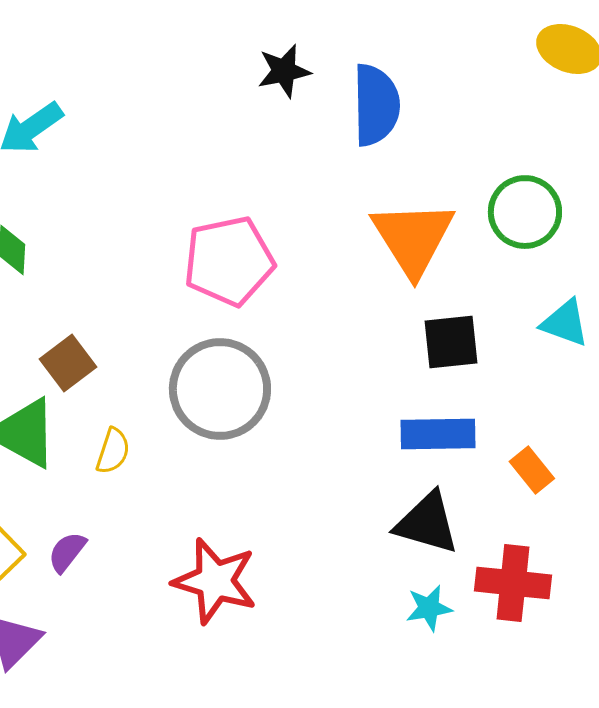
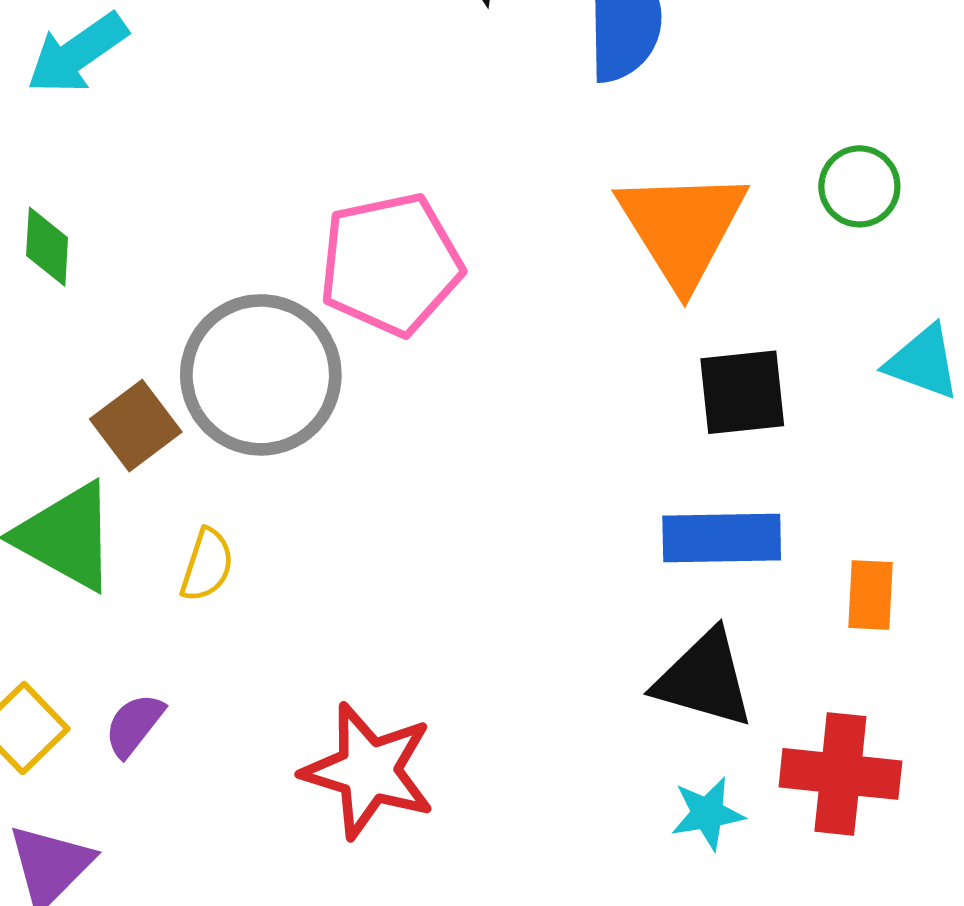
green circle: (525, 212) -> (859, 186), size x0.7
gray circle: (220, 389) -> (261, 375), moved
orange rectangle: (532, 470) -> (871, 595), turned 42

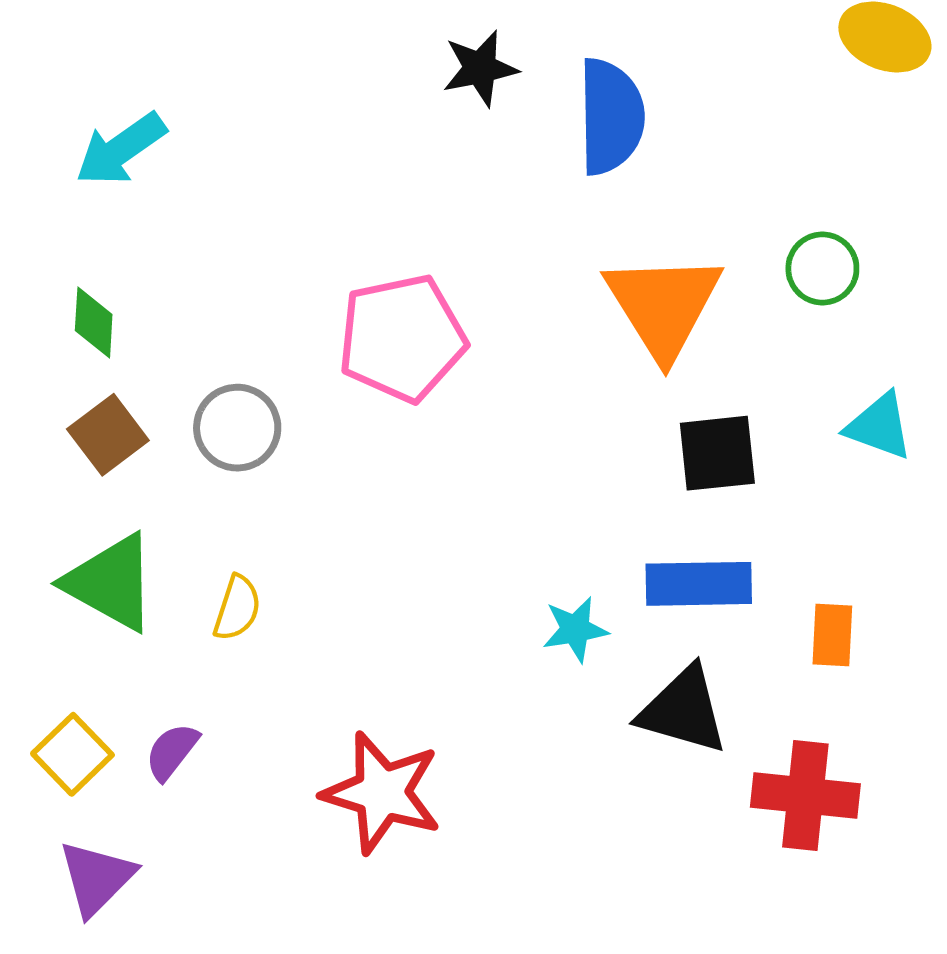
gray circle: (261, 375) -> (237, 428), moved, size x0.6
brown square: (136, 426) -> (108, 435), moved
cyan star: (707, 814) -> (575, 629), moved

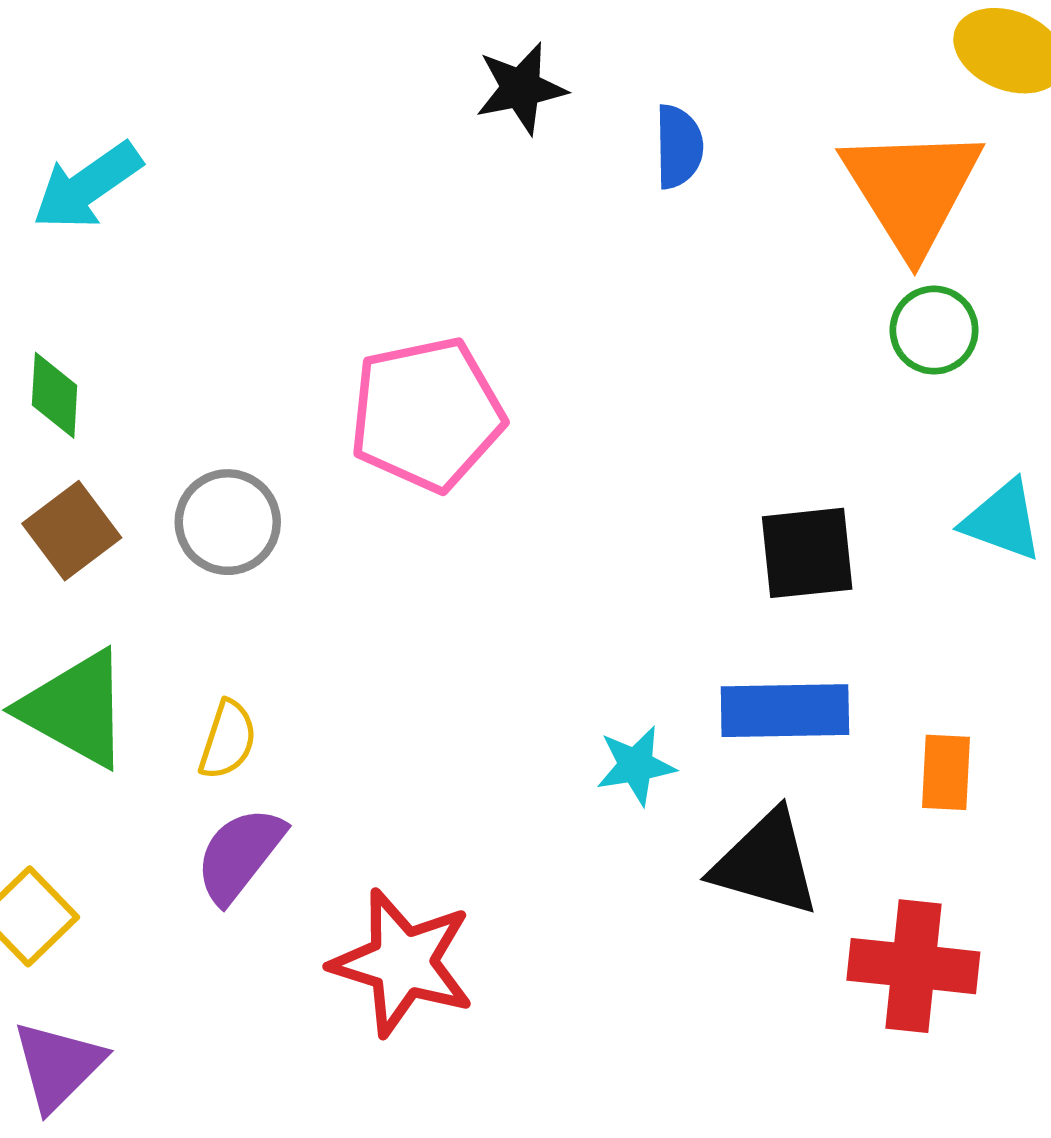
blue semicircle: (611, 117) -> (679, 147), size x0.6
orange triangle: (663, 305) -> (912, 190), moved
purple semicircle: (172, 751) -> (240, 855), moved, size x1.4

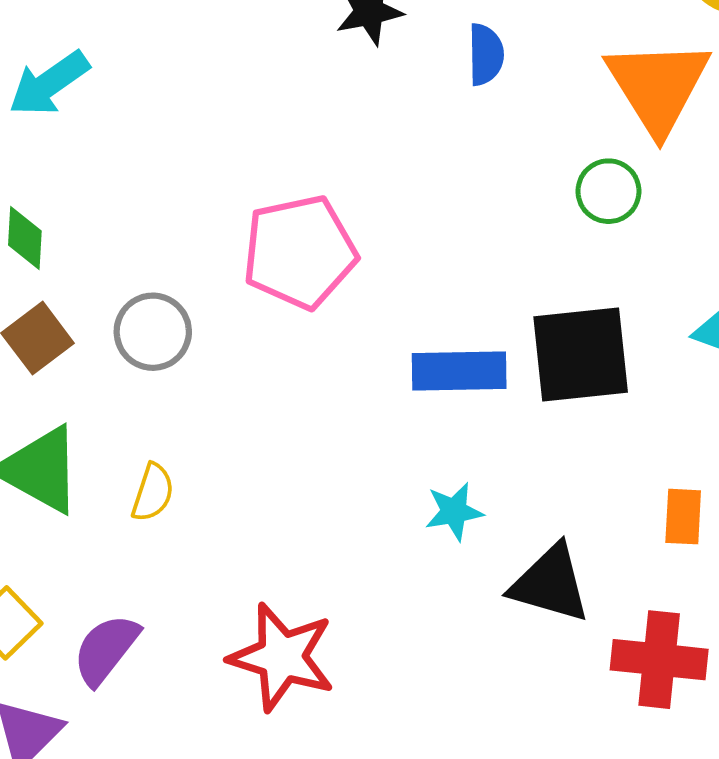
green circle: (934, 330) -> (608, 191), moved
black square: (807, 553) -> (581, 354), size x1.4
blue rectangle: (785, 711) -> (459, 371), moved
purple semicircle: (240, 855) -> (106, 649), moved

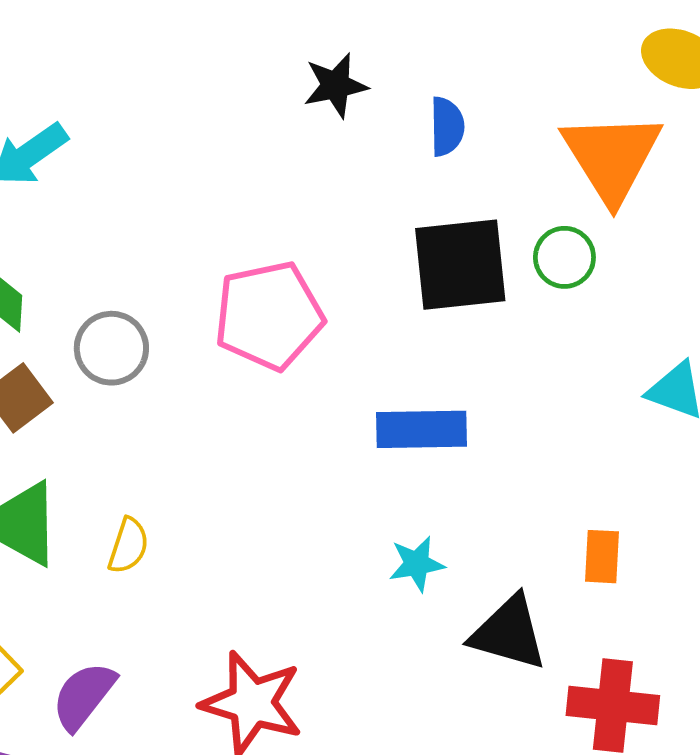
gray circle: (153, 332) -> (111, 348), moved
black square: (581, 354) -> (460, 265), moved
orange rectangle: (683, 517) -> (602, 557), moved

